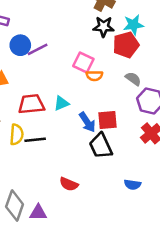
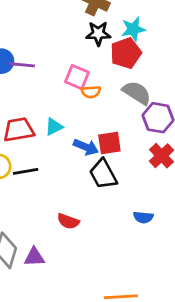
purple line: (38, 49) -> (22, 65), turned 36
gray semicircle: (133, 79) -> (137, 93), size x1.5
blue arrow: (87, 122) -> (86, 147), turned -30

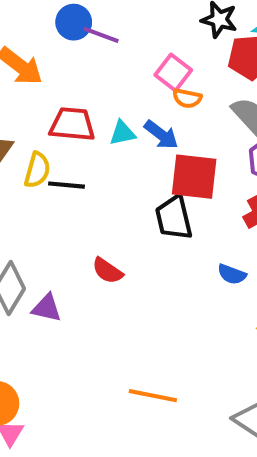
red square: (109, 143) -> (194, 177), size x1.4
blue arrow: (86, 147) -> (161, 135), moved
blue semicircle: (143, 217) -> (232, 274), moved

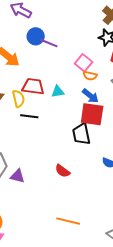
blue arrow: (161, 135) -> (90, 96), moved
yellow semicircle: (37, 170) -> (18, 99), moved, turned -30
red semicircle: (107, 271) -> (63, 171), moved

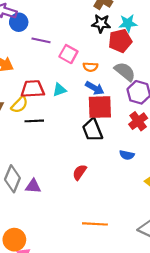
blue circle: (36, 36) -> (19, 22), moved
pink square: (84, 63) -> (68, 54), moved
yellow semicircle: (18, 99) -> (20, 105), turned 66
red semicircle: (63, 171) -> (80, 172), turned 98

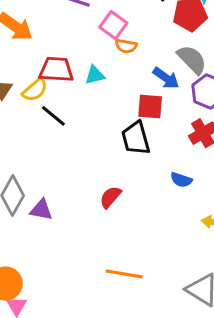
orange semicircle: (90, 67) -> (126, 46), moved
blue arrow: (95, 88) -> (166, 78), moved
red square: (100, 107) -> (150, 106), size x0.7
black line: (34, 121) -> (53, 116), turned 36

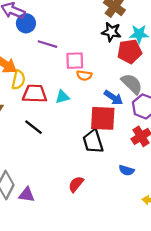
pink square: (113, 25) -> (75, 61), turned -36
yellow semicircle: (35, 90) -> (18, 80), moved, turned -36
red square: (150, 106) -> (103, 118), size x1.4

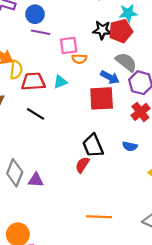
blue circle: (26, 23) -> (35, 14), moved
black star: (111, 32) -> (102, 30), moved
black trapezoid: (93, 141) -> (93, 146), moved

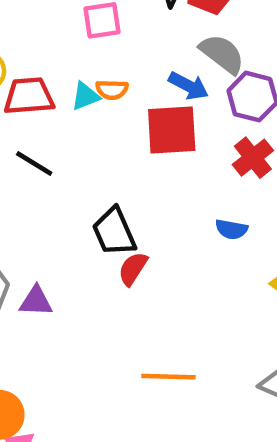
orange semicircle: (79, 59) -> (112, 90), moved
black trapezoid: (93, 146) -> (114, 232), moved

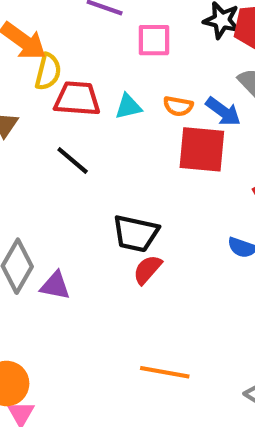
orange semicircle: (112, 90) -> (178, 106), moved
black trapezoid: (114, 232) -> (136, 233), turned -63

